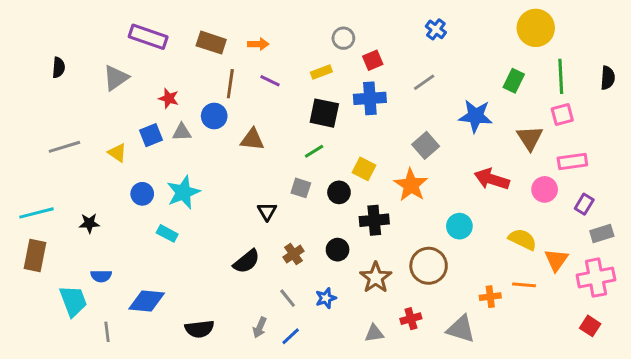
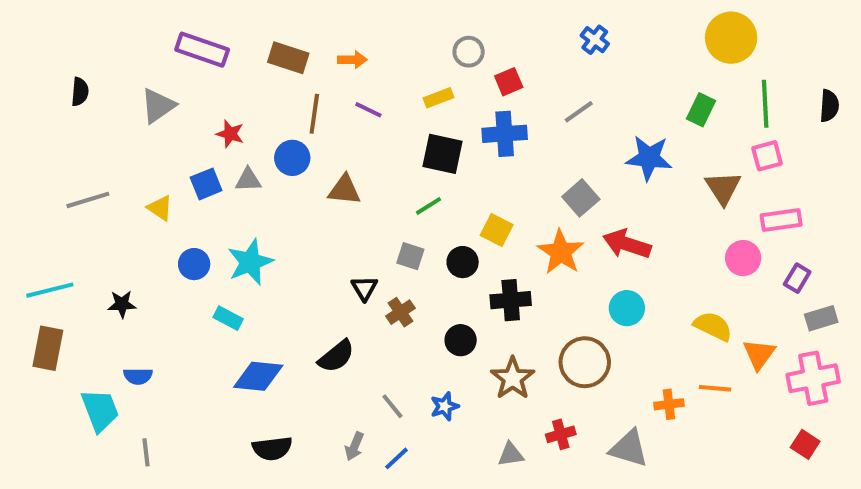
red arrow: (492, 179) -> (627, 244), moved
brown cross: (293, 254) -> (400, 312), moved
blue diamond: (147, 301) -> (258, 376), moved

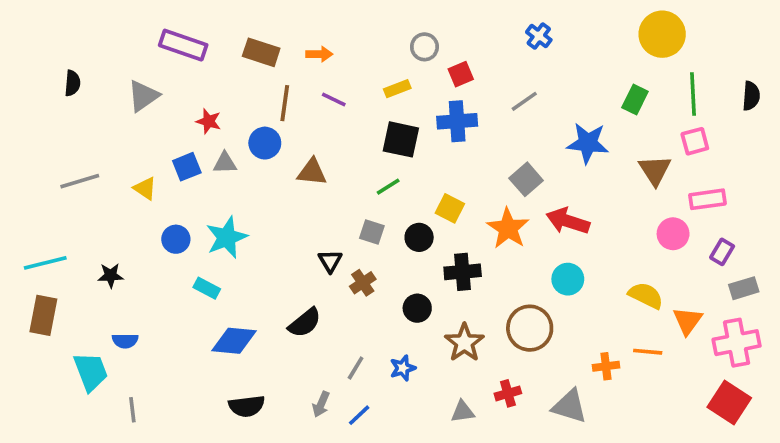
gray line: (392, 406) -> (356, 368), turned 70
red square: (805, 444) -> (729, 403), size x1.6

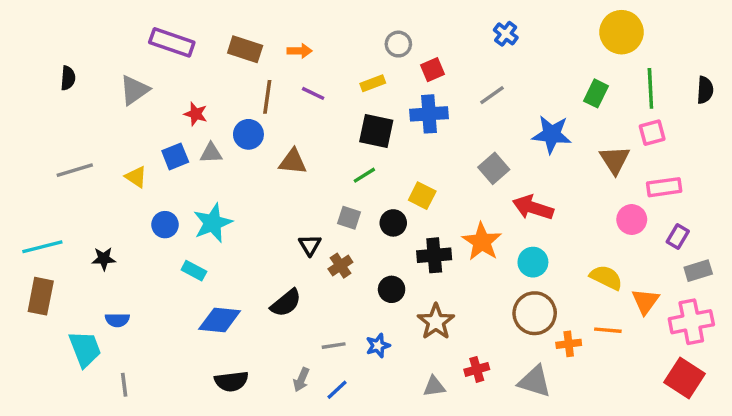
orange star: (508, 228) -> (482, 242), moved
brown circle: (530, 328) -> (535, 313), moved
gray line: (356, 368) -> (334, 346), turned 50

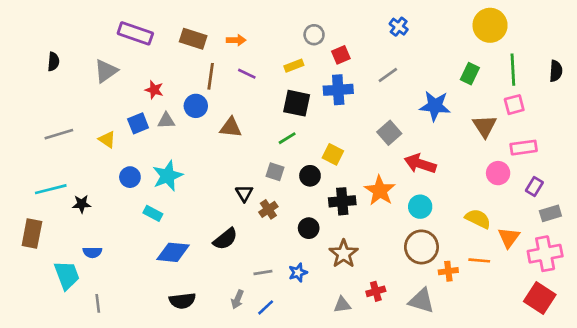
cyan line: (42, 247) -> (51, 189), moved

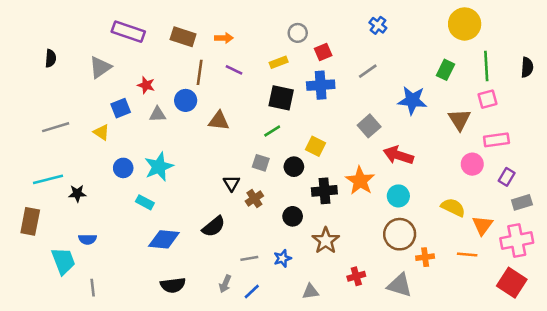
blue square: (138, 123) -> (121, 108), moved
orange line: (479, 260) -> (467, 255), moved
gray triangle: (342, 305) -> (310, 292), moved

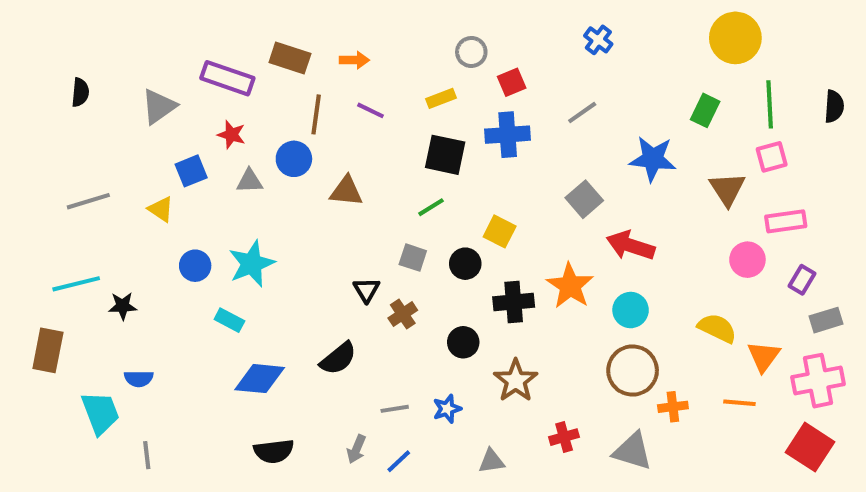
purple rectangle: (128, 32) -> (227, 78), moved

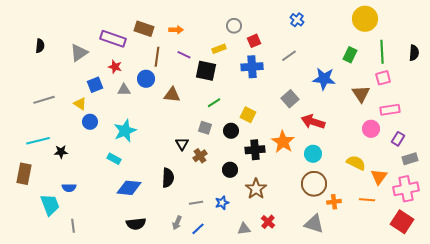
black square: (445, 155) -> (206, 71), moved
blue circle: (195, 266) -> (90, 122), moved
black semicircle: (338, 358) -> (168, 178), turned -48
red cross: (564, 437) -> (268, 222), moved, turned -32

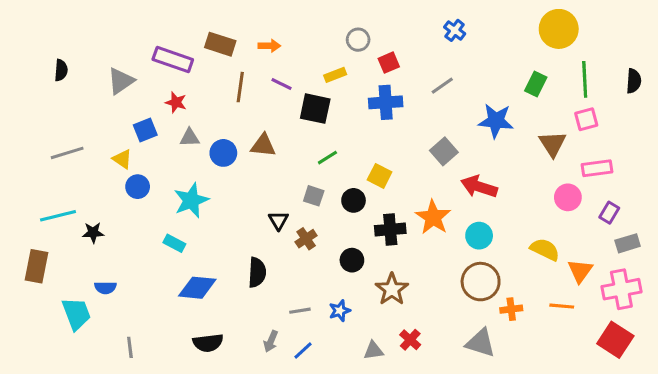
blue circle: (146, 79) -> (223, 153), moved
gray line: (73, 226) -> (130, 347), moved

